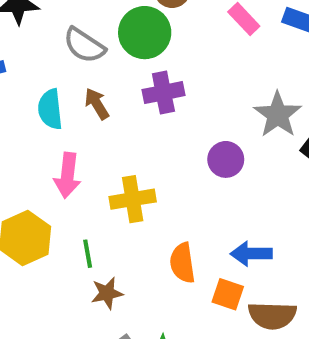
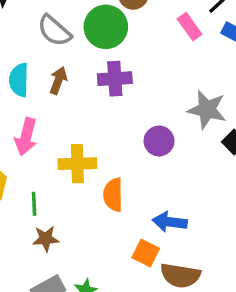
brown arrow: (97, 104) -> (58, 80), turned 44
gray star: (278, 115) -> (207, 110), turned -30
orange semicircle: (182, 263) -> (113, 195), moved

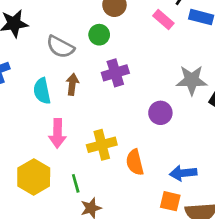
green circle: (106, 27) -> (99, 35), size x0.6

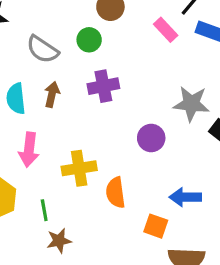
blue arrow: (183, 173) -> (185, 197), moved
orange square: (170, 201) -> (156, 226), moved

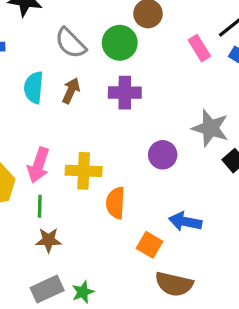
green circle: (89, 40) -> (120, 43), size x1.4
pink arrow: (29, 150) -> (38, 165), moved

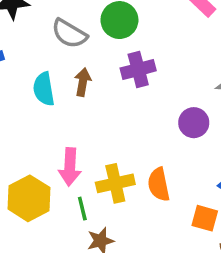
yellow cross: (84, 171) -> (115, 183), moved

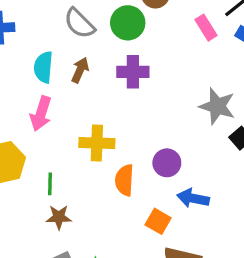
purple circle: (194, 123) -> (167, 163), moved
pink arrow: (70, 167) -> (41, 114), moved
yellow cross: (115, 183) -> (97, 143), moved

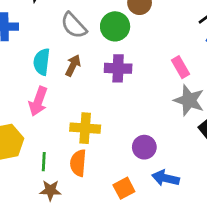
pink rectangle: (206, 28) -> (180, 67), moved
orange semicircle: (124, 180) -> (78, 163), moved
orange square: (158, 221) -> (124, 188), moved, turned 30

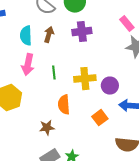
yellow cross: (85, 128) -> (85, 79), moved
green line: (44, 162) -> (54, 73), moved

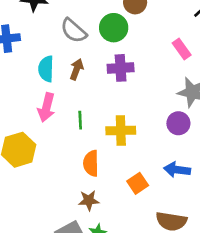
pink rectangle: (127, 24) -> (182, 49), moved
purple circle: (110, 86) -> (178, 123), moved
brown star: (47, 128) -> (89, 200), moved

